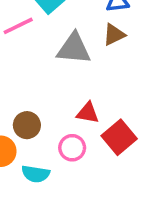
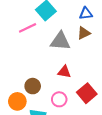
red triangle: (88, 113) -> (64, 72), moved

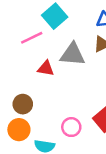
red triangle: (64, 72) -> (46, 68), moved
brown circle: (33, 86) -> (23, 104), moved

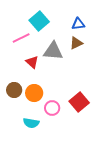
red triangle: (46, 68) -> (32, 62), turned 32
orange circle: (19, 130) -> (34, 93), moved

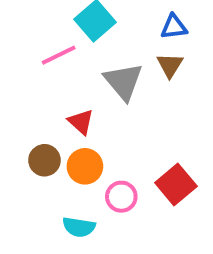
brown triangle: (76, 43) -> (170, 65), turned -32
gray triangle: (53, 51) -> (123, 81), turned 45
red triangle: (32, 62) -> (81, 122), moved

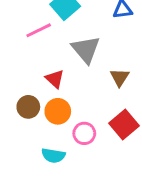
brown triangle: (170, 65) -> (120, 77), moved

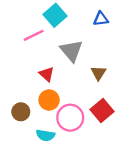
brown circle: (28, 107) -> (21, 112), moved
pink circle: (84, 133) -> (70, 118), size x1.5

